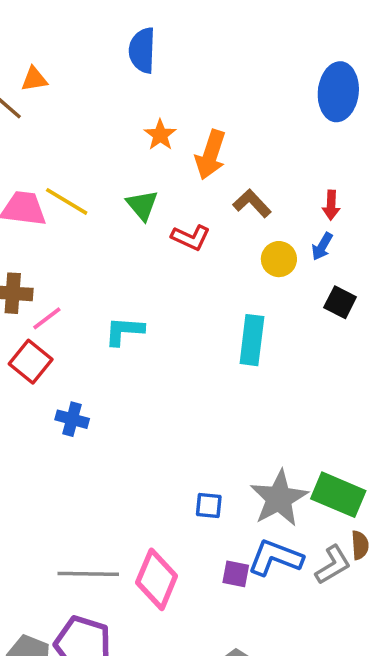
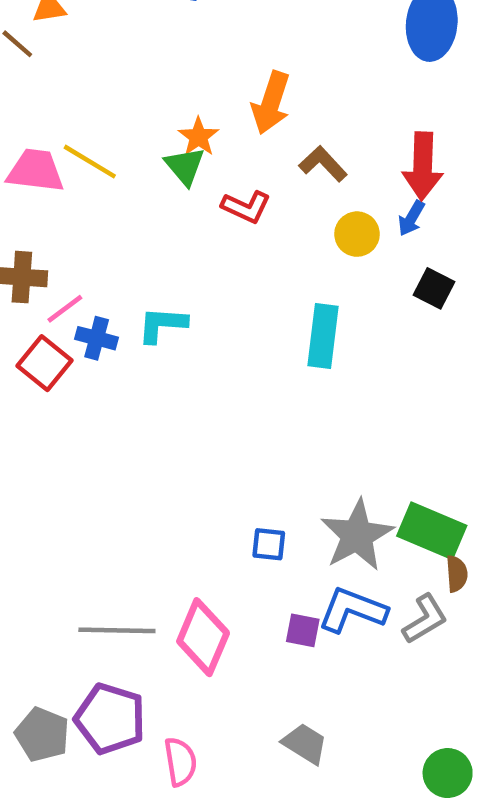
orange star: (160, 135) -> (198, 137), moved
red arrow: (331, 205) -> (423, 166), size x1.8
blue cross: (72, 419) -> (97, 338), moved
brown semicircle: (360, 545) -> (457, 574), moved

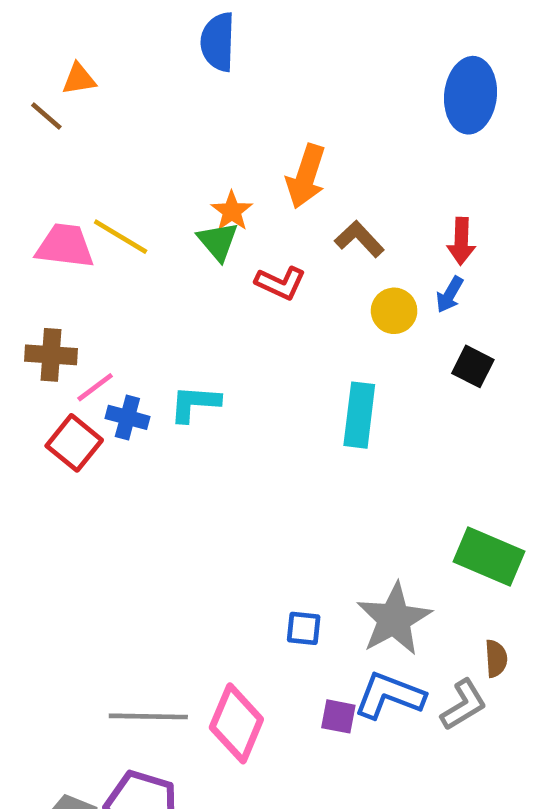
red arrow: (423, 166) -> (461, 241), size x0.7
green rectangle: (432, 531) -> (489, 556), moved

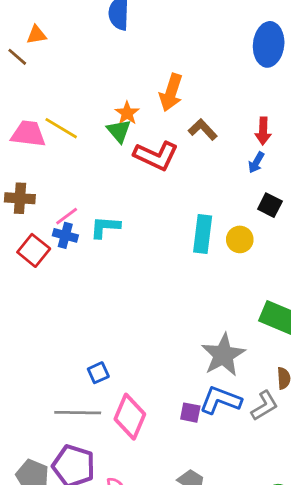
red L-shape: (280, 283) -> (156, 156), size x1.5
yellow circle: (394, 311) -> (240, 239), moved
pink line: (95, 387) -> (67, 216), moved
blue square: (304, 628) -> (98, 373), moved, turned -30

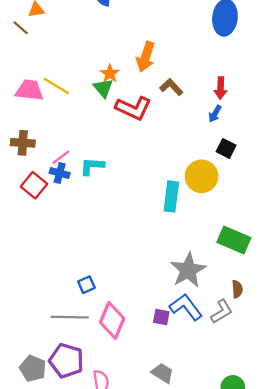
cyan rectangle: (203, 234) -> (171, 196), moved
yellow circle: (240, 239) -> (202, 176), size x1.5
blue L-shape: (221, 400) -> (186, 307), turned 32

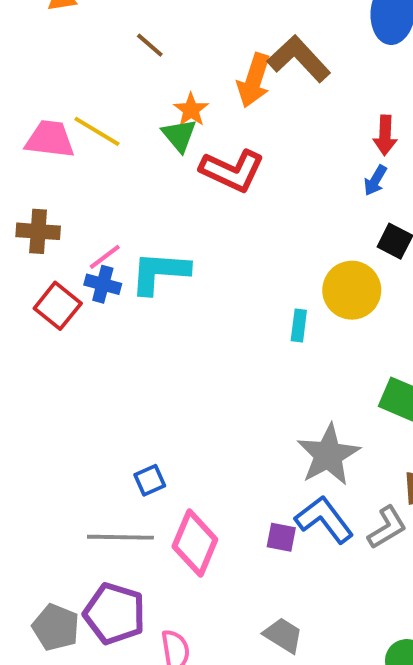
brown line: (21, 28) -> (150, 45), moved
brown L-shape: (171, 87) -> (299, 59), moved, size x1.5
cyan L-shape: (92, 166) -> (160, 273), size x1.4
cyan rectangle: (171, 196) -> (299, 325), size x0.6

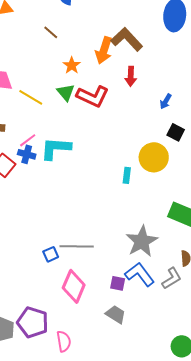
yellow line: (97, 131) -> (31, 97), moved
green triangle: (179, 135) -> (66, 92), moved
red arrow: (385, 135) -> (131, 76), moved
gray line: (120, 537) -> (77, 246), moved
gray trapezoid: (283, 635) -> (116, 314), moved

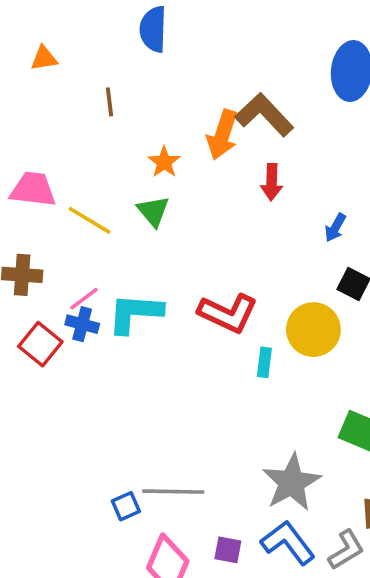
brown line: (51, 32) -> (110, 102), moved, turned 42
red L-shape: (93, 96) -> (228, 313), moved
purple square: (118, 283) -> (228, 550), moved

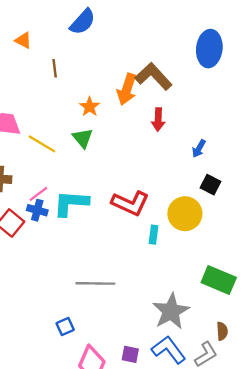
blue semicircle: (153, 29) -> (83, 22), turned -140
orange triangle: (44, 58) -> (23, 40), moved, turned 36
gray line: (173, 492) -> (95, 283), moved

